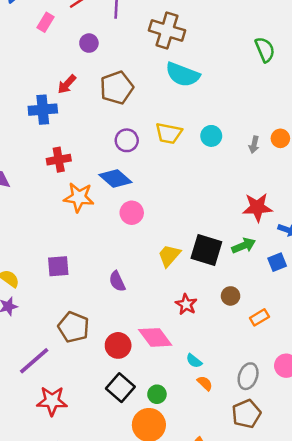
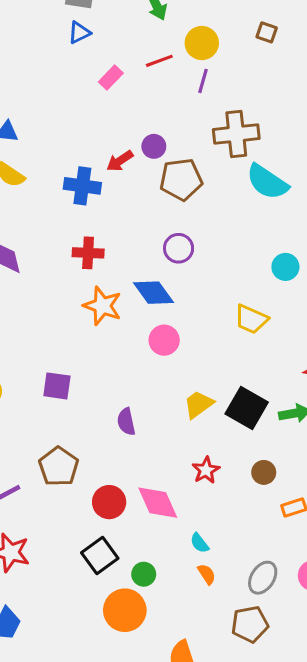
brown cross: (167, 30) -> (236, 134), moved, turned -36
purple circle: (89, 43) -> (154, 146), moved
yellow trapezoid: (169, 133) -> (251, 319), moved

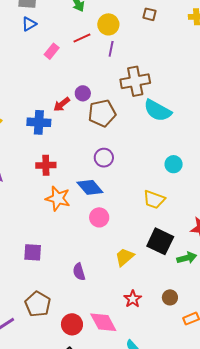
black square: (247, 408) -> (160, 241), moved

